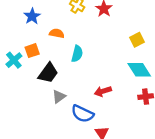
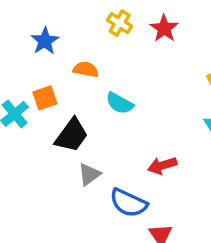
cyan semicircle: (77, 54) -> (120, 103), turned 105

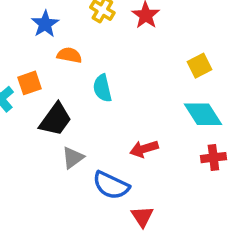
blue star: (45, 41) -> (45, 24), moved
cyan semicircle: (120, 103) -> (102, 88), turned 48

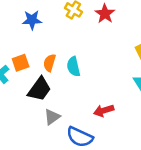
blue star: (45, 24) -> (32, 20), turned 30
orange semicircle: (69, 55) -> (50, 63), moved, turned -84

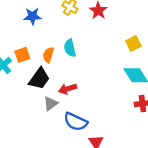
cyan semicircle: (73, 67) -> (70, 48), moved
red arrow: (104, 111) -> (68, 89), moved

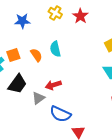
orange semicircle: (48, 55) -> (36, 55), turned 128
black trapezoid: (39, 79) -> (17, 84), moved

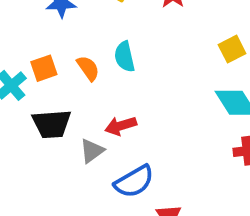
black trapezoid: (17, 84) -> (52, 124), turned 50
blue semicircle: (60, 114) -> (134, 181), turned -55

